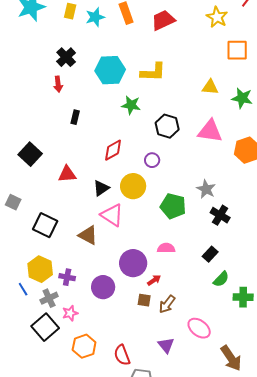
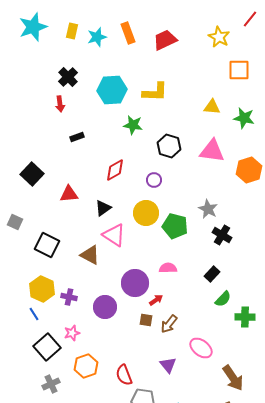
black rectangle: (75, 117) -> (77, 137), turned 56
yellow circle: (133, 186) -> (146, 213), moved
blue line: (23, 289) -> (34, 314), moved
gray cross: (49, 298) -> (51, 384), moved

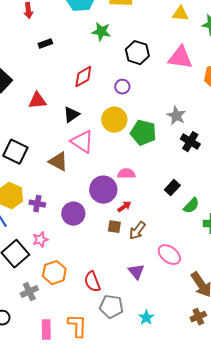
pink semicircle: (168, 268) -> (126, 174), moved
black rectangle: (212, 274) -> (172, 188), moved
gray cross: (51, 384) -> (29, 292), moved

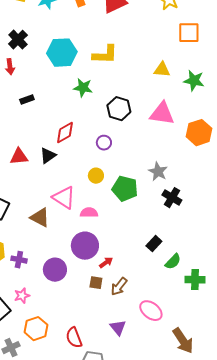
black triangle: (71, 115) -> (48, 156), moved
yellow circle: (114, 120) -> (96, 176), size x0.6
pink semicircle: (126, 174) -> (89, 213), moved

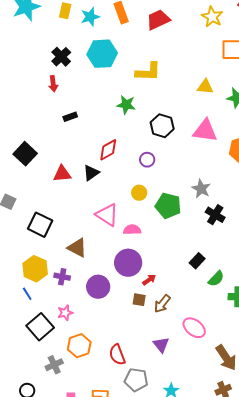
cyan hexagon: (62, 53) -> (102, 54), moved
brown triangle: (40, 218) -> (77, 248), moved

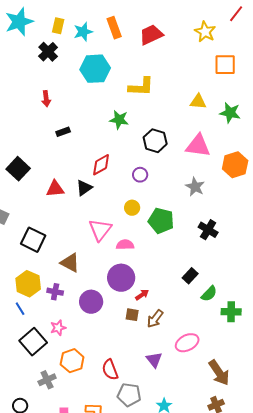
black cross: (61, 57) -> (48, 52), moved
gray star: (201, 189) -> (195, 187), moved
pink triangle: (107, 215) -> (100, 230), turned 35
pink ellipse: (194, 328) -> (187, 343), turned -65

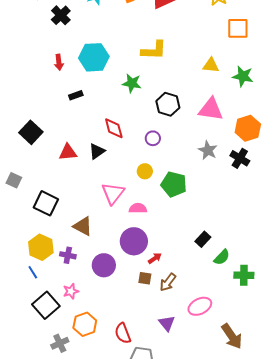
cyan hexagon: (95, 69) -> (94, 57), moved
red diamond: (101, 165) -> (114, 128), turned -75
black cross: (208, 230) -> (240, 158), moved

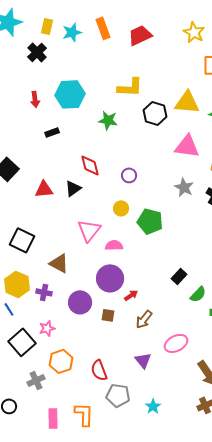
yellow triangle: (211, 65) -> (187, 102), size x1.5
black hexagon: (168, 104) -> (155, 113), moved
brown square: (145, 278) -> (108, 315), moved

